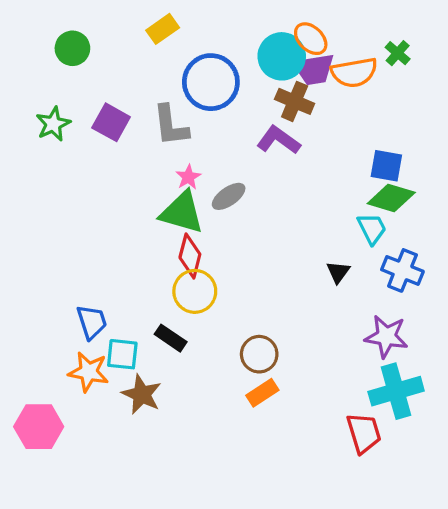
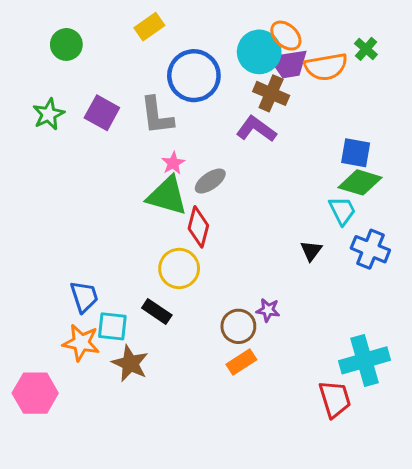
red diamond: (190, 256) -> (198, 227), moved
purple star: (386, 336) -> (268, 310), moved, size x0.6

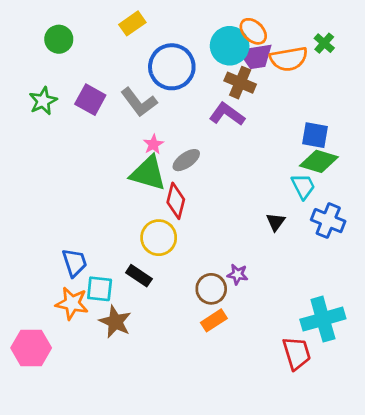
gray L-shape: (157, 116) -> (139, 102), turned -30

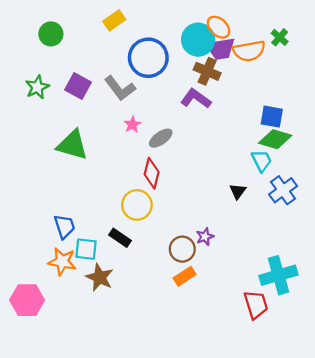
green triangle: (148, 173) -> (72, 145), moved
blue cross: (328, 221) -> (283, 190), turned 32
purple star: (237, 274) -> (205, 237), turned -30

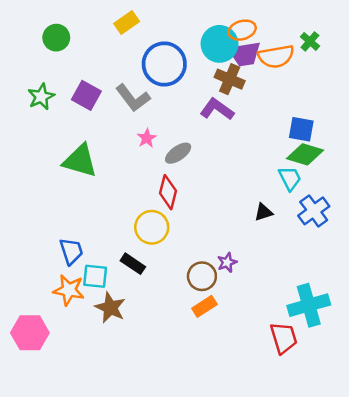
orange ellipse: (218, 27) -> (242, 30), turned -60
black triangle: (238, 191) -> (263, 212), turned 36

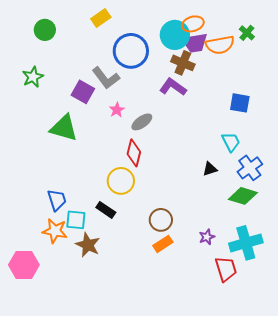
purple square: (86, 95) -> (83, 92), moved
green diamond: (305, 154) -> (243, 196), moved
purple star: (227, 262) -> (207, 237), moved

